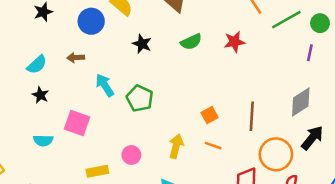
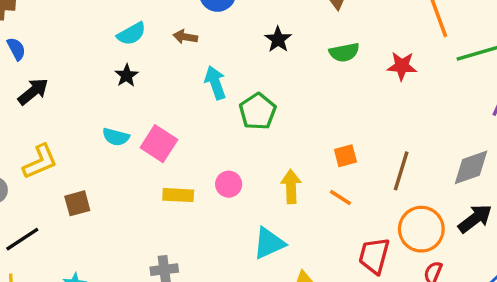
pink square: (77, 123) -> (159, 144), moved
yellow arrow: (176, 146) -> (291, 187), turned -30

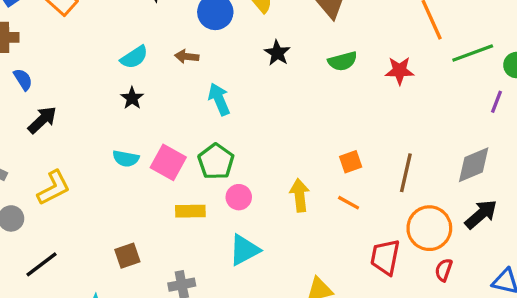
green pentagon: (258, 111) -> (216, 161), moved
brown square: (77, 203) -> (127, 256), moved
cyan triangle: (269, 243) -> (244, 250), moved

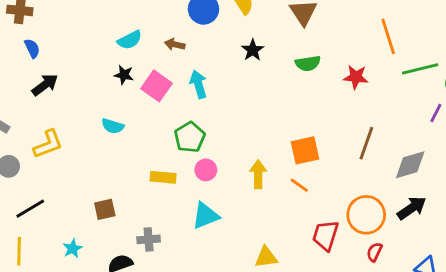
black star: (132, 98) -> (124, 75), turned -30
pink square: (168, 162) -> (157, 86), moved
orange square: (351, 162) -> (305, 150), size x1.5
brown line: (406, 173) -> (366, 143), moved

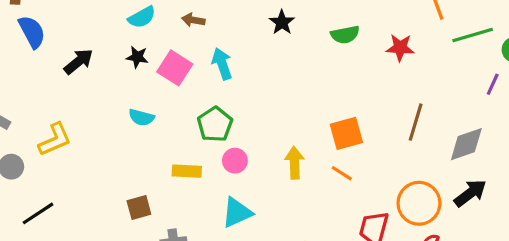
blue semicircle: (32, 48) -> (32, 32), size x1.5
black arrow: (45, 85) -> (79, 61), moved
cyan semicircle: (113, 126) -> (141, 117), moved
brown square: (105, 209) -> (139, 208), moved

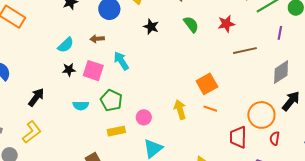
green semicircle: (345, 35) -> (191, 24), turned -102
black arrow: (79, 61) -> (36, 97), moved
purple line: (493, 84) -> (280, 33), moved
brown line: (416, 122) -> (245, 51), moved, turned 75
green pentagon: (215, 124) -> (111, 100), moved

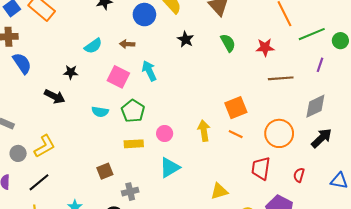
black star: (69, 70) -> (71, 72), moved
black arrow: (36, 97) -> (55, 96), turned 72
orange circle: (261, 115) -> (279, 133), moved
yellow L-shape: (32, 132) -> (45, 146), moved

